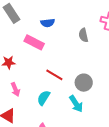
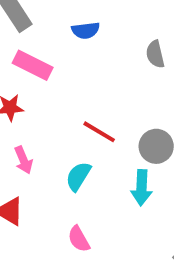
pink rectangle: (34, 42) -> (33, 65), moved
cyan arrow: (76, 104) -> (142, 188), turned 36

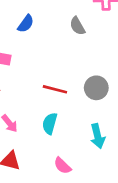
blue semicircle: (86, 30) -> (26, 24), turned -30
cyan arrow: (142, 188) -> (98, 136), moved

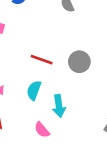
cyan arrow: (98, 136) -> (59, 106), moved

